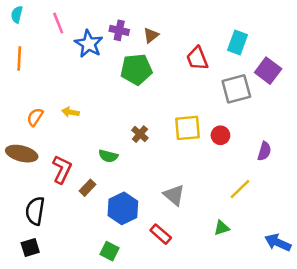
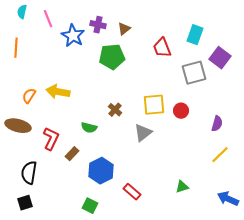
cyan semicircle: (17, 15) -> (22, 12), moved
yellow arrow: (70, 112) -> (58, 92), size x1.6
yellow line: (240, 189) -> (220, 155), moved
gray triangle: (174, 195) -> (143, 133), moved, turned 42

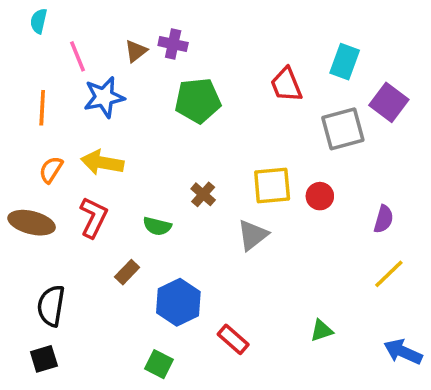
pink line: (48, 19) -> (78, 56), moved
brown triangle: (124, 29) -> (136, 51), moved
blue star: (73, 36) -> (104, 97), moved, turned 30
orange line: (16, 48) -> (42, 108), moved
red L-shape: (51, 139) -> (93, 217), moved

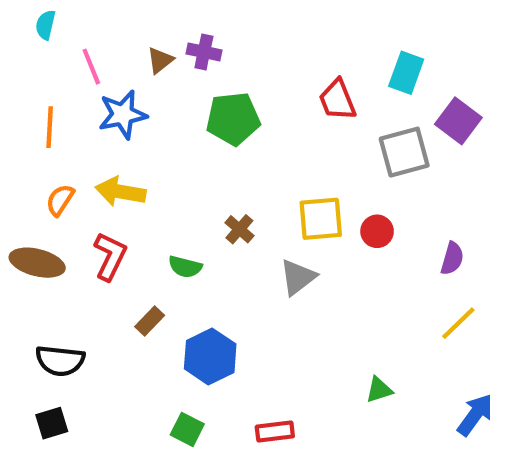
black semicircle: (51, 306) -> (60, 361), turned -93
red rectangle: (233, 339) -> (275, 432), moved, turned -48
blue arrow: (403, 352) -> (475, 415), turned 102

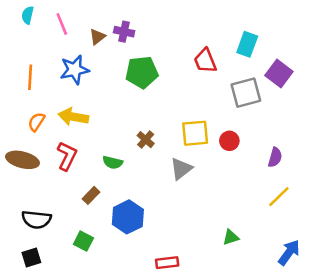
pink line: (91, 67) -> (62, 24), moved
green square: (187, 429) -> (83, 241), moved

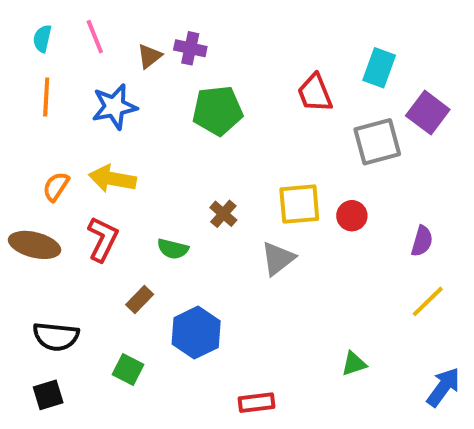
cyan semicircle: (28, 15) -> (42, 39), moved
orange line: (30, 77) -> (46, 97), moved

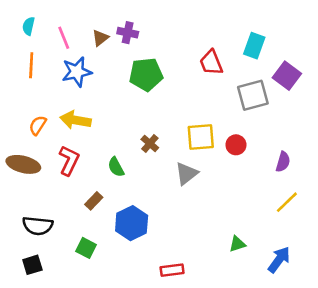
pink line: (95, 37) -> (64, 38), moved
green semicircle: (173, 249) -> (116, 167), turned 48
blue arrow: (443, 387) -> (279, 260), moved

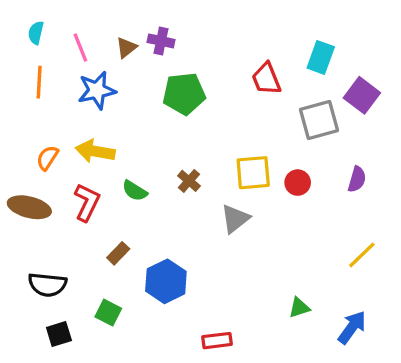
purple semicircle: (283, 162) -> (357, 179), moved
green semicircle: (116, 167) -> (135, 191), moved, turned -30
black square: (32, 265) -> (59, 334), moved

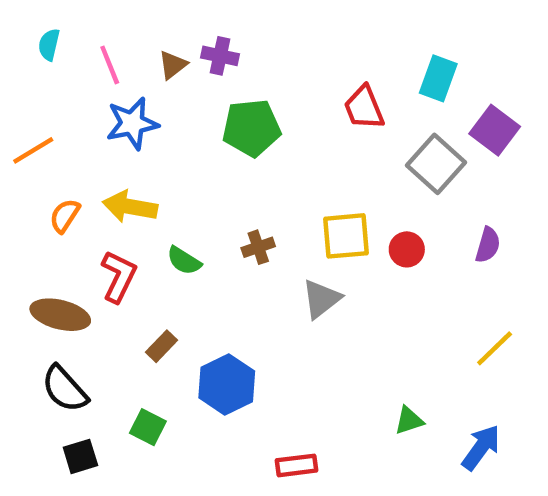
orange line: (39, 82) -> (33, 150), moved, turned 56
gray square: (319, 120) -> (436, 164), turned -33
brown cross: (189, 181) -> (258, 247), turned 30
brown ellipse: (29, 207) -> (60, 315), moved
black semicircle: (47, 285) -> (65, 389), turned 42

